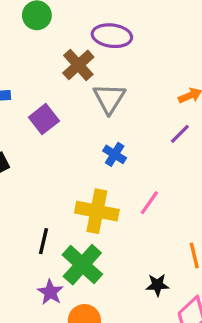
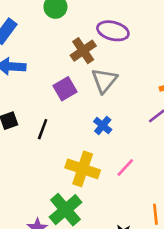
purple square: (44, 119) -> (65, 89), moved
black line: (44, 241) -> (43, 129), moved

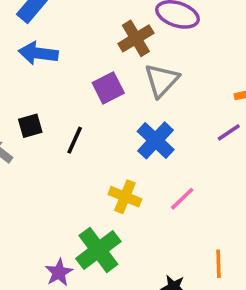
blue cross: (103, 126) -> (156, 140), size x1.5
yellow cross: (83, 169) -> (125, 197), size x0.7

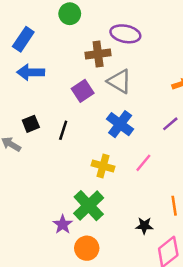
brown cross: (136, 38) -> (98, 54), turned 30
gray triangle: (162, 80) -> (119, 81), turned -36
purple line: (229, 132) -> (170, 124), moved

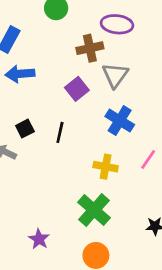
gray triangle: (119, 81) -> (115, 75), turned 40
purple star: (63, 224) -> (39, 239), moved

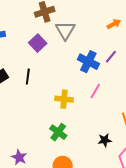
blue cross: (120, 121) -> (88, 62), moved
green cross: (94, 210) -> (58, 132), size x0.7

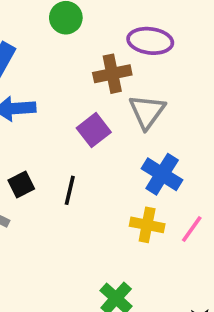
blue cross: (88, 62) -> (162, 174), moved
yellow cross: (64, 99) -> (147, 225), moved

